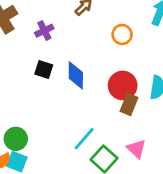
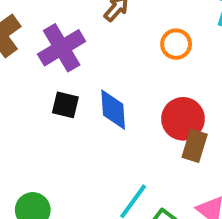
purple cross: (44, 31) -> (62, 48), size x1.6

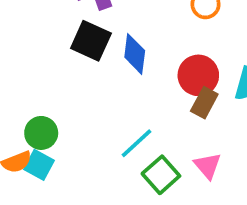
black square: (65, 105) -> (91, 41), size x1.5

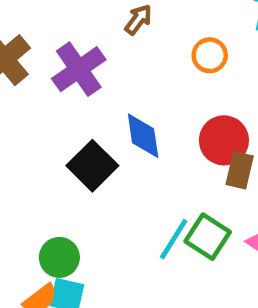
black square: (91, 41) -> (92, 166), moved, turned 36
green square: (161, 175) -> (208, 237), moved

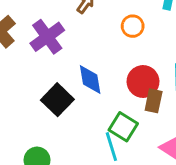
green square: (208, 237) -> (123, 127), moved
cyan line: (174, 239) -> (111, 147), turned -48

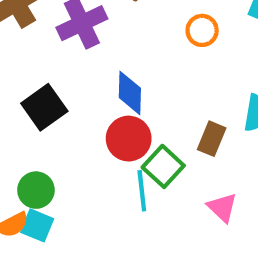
red circle: (143, 81) -> (129, 139), moved
black square: (57, 100) -> (44, 107), moved

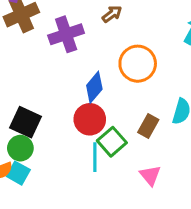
orange circle: (202, 30) -> (138, 64), moved, size x1.6
blue diamond: (130, 93) -> (94, 87), turned 32
black square: (44, 107) -> (26, 122), moved, turned -36

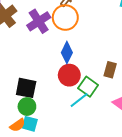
orange circle: (138, 64) -> (65, 18), moved
cyan line: (95, 157) -> (79, 100), turned 66

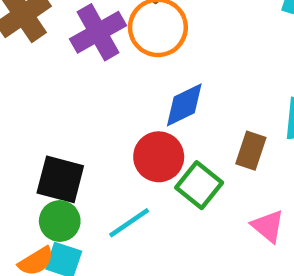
blue diamond: (67, 53) -> (184, 105), moved, turned 35
cyan line: (79, 100) -> (129, 223), moved

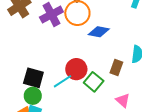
blue diamond: (184, 105) -> (99, 32), moved, turned 35
cyan line: (129, 223) -> (63, 81), moved

